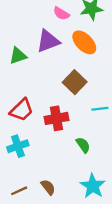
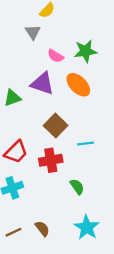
purple triangle: (48, 41) -> (42, 84), turned 40
brown square: (75, 82) -> (56, 126), moved
cyan line: (100, 109) -> (85, 143), moved

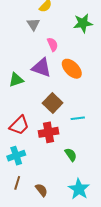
green star: (85, 51) -> (83, 23), moved
pink semicircle: (56, 56) -> (53, 44), turned -144
brown line: (14, 232) -> (17, 183), moved, turned -48

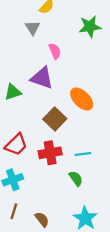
orange ellipse: (72, 69) -> (82, 99), moved
cyan line: (78, 118) -> (83, 154), moved

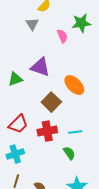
pink semicircle: (55, 51) -> (62, 36), moved

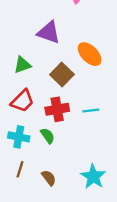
green triangle: (15, 79) -> (22, 65), moved
green semicircle: (69, 153) -> (48, 136), moved
cyan cross: (15, 154) -> (19, 137), turned 30

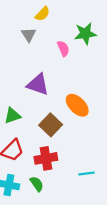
cyan line: (91, 111) -> (86, 173), moved

